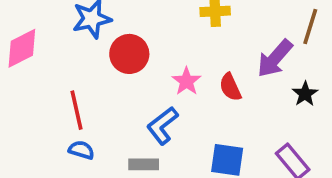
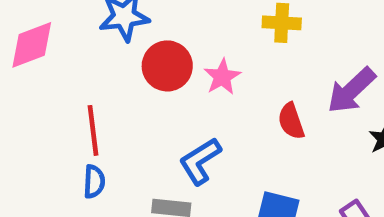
pink star: (186, 81) -> (222, 77), moved
blue semicircle: (81, 150) -> (94, 182), turned 70

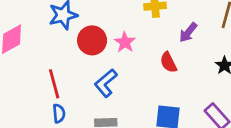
purple arrow: (351, 90) -> (188, 32), moved, size x0.7
blue L-shape: (200, 161) -> (106, 83), moved

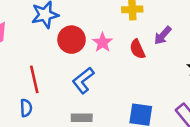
red semicircle: (168, 62) -> (137, 49), moved
blue semicircle: (59, 113) -> (26, 108), moved

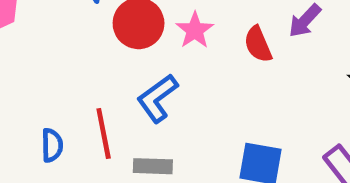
red line: (34, 79) -> (104, 134), moved

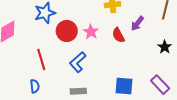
red line: (104, 134) -> (41, 59), moved

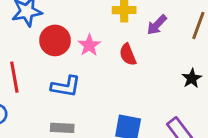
purple arrow: (137, 23) -> (157, 25), moved
blue L-shape: (78, 62) -> (66, 86), turned -135

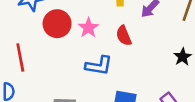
blue L-shape: (66, 86) -> (99, 66), moved

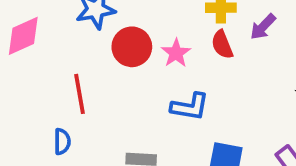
red semicircle: (124, 36) -> (222, 45), moved

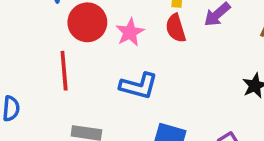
red line: (80, 94) -> (64, 71), moved

